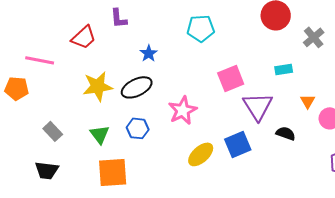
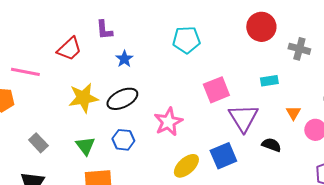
gray cross: (314, 37) -> (299, 49), turned -35
blue star: (149, 53) -> (124, 59), moved

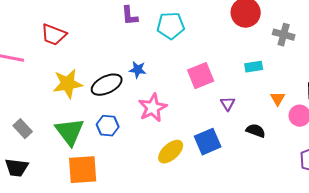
purple L-shape: (104, 30) -> (130, 16), moved
red trapezoid: (69, 49) -> (54, 35), turned 64
blue star: (124, 59) -> (138, 70), moved, turned -30
purple triangle: (243, 118) -> (228, 104), size x0.5
green triangle: (85, 146) -> (70, 132), size x1.5

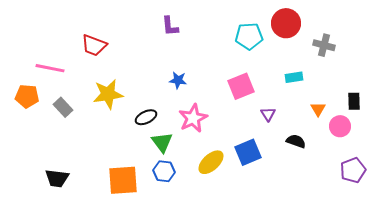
cyan pentagon: (171, 26) -> (249, 36), moved
black ellipse: (107, 85) -> (146, 117), moved, size x0.7
blue hexagon: (108, 126) -> (164, 171), moved
gray rectangle: (23, 129) -> (63, 107), moved
green triangle: (70, 132) -> (162, 142), moved, size x0.7

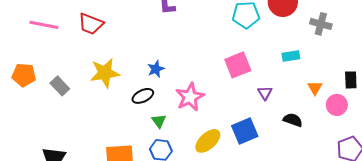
pink line: (50, 68) -> (44, 25), moved
blue star: (178, 80) -> (156, 69), moved, turned -30
green triangle: (162, 142) -> (159, 121), size x0.7

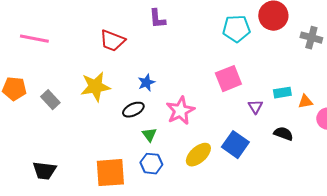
red trapezoid: (91, 24) -> (112, 41), moved
cyan rectangle: (291, 56) -> (282, 93), moved
orange triangle: (315, 88) -> (305, 102), turned 49
blue square: (245, 131) -> (235, 145), turned -32

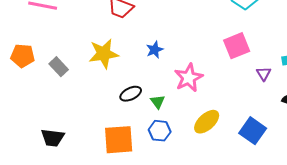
black ellipse: (133, 110) -> (131, 94), moved
blue square: (235, 145) -> (253, 131), moved

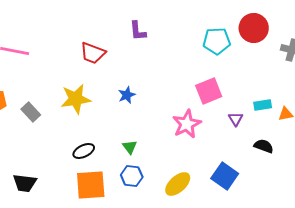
pink star: (189, 78) -> (187, 124), moved
black ellipse: (131, 94) -> (84, 151), moved
yellow ellipse: (207, 122) -> (178, 184), moved

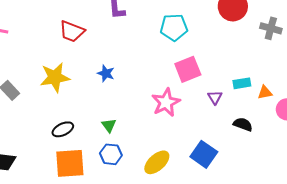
cyan pentagon: (217, 41) -> (174, 27), moved
blue star: (127, 95) -> (106, 73), turned -30

